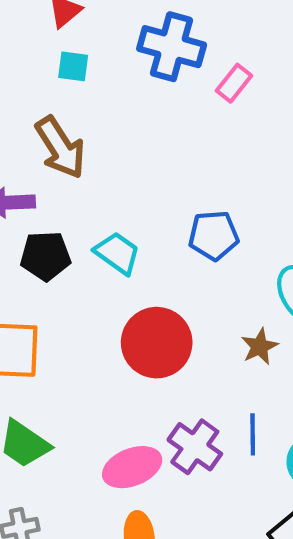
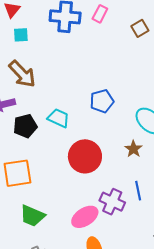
pink rectangle: (234, 83) -> (100, 14), moved

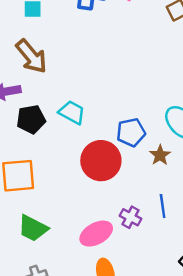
blue pentagon: (102, 101) -> (131, 132), moved
purple cross: (112, 202) -> (130, 217), size x0.7

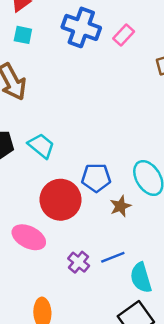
blue line: (163, 206) -> (113, 257), turned 65
pink ellipse: (96, 234) -> (29, 237), moved, turned 44

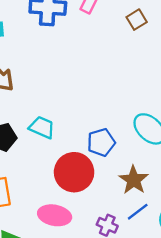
brown star: (120, 206) -> (134, 180), moved, size x1.4

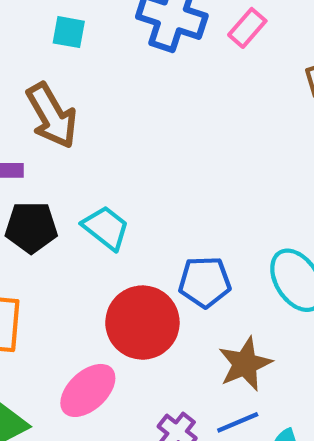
pink ellipse: (55, 215) -> (88, 390), turned -68

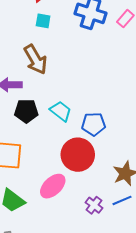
blue pentagon: (205, 282) -> (94, 124), moved

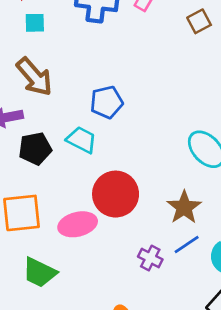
blue pentagon: (94, 124) -> (107, 102), moved
pink ellipse: (53, 186) -> (78, 224), moved, turned 40

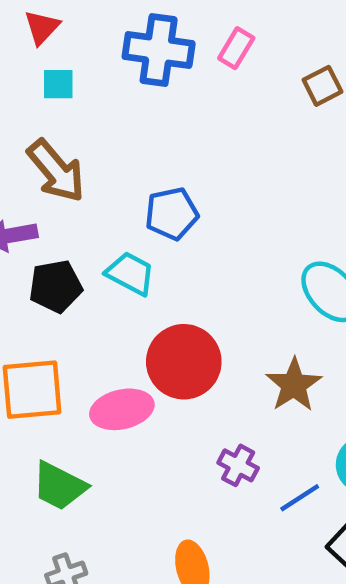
blue line: (187, 244) -> (300, 498), moved

